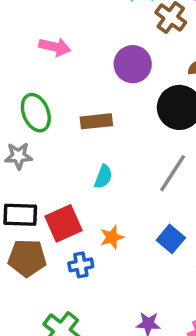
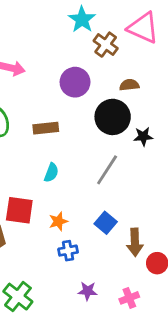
red square: (63, 223) -> (19, 210), turned 32
blue cross: (81, 265) -> (68, 251), moved

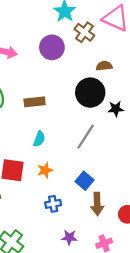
purple circle: (75, 82) -> (52, 47), moved
orange star: (58, 221) -> (45, 170), moved
brown arrow: (135, 242) -> (97, 204), moved

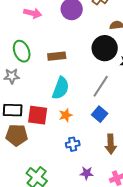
cyan semicircle: (39, 139) -> (61, 88), size x1.6
blue square: (84, 181) -> (100, 114), moved

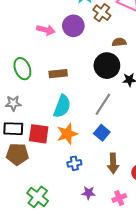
pink arrow: (33, 13) -> (46, 30), moved
gray star: (12, 76) -> (13, 103), moved
orange star: (66, 115) -> (67, 134), size x1.5

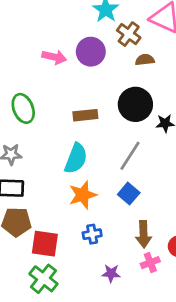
brown semicircle: (119, 42) -> (145, 60), moved
brown rectangle: (58, 74) -> (85, 115), moved
red square: (39, 134) -> (45, 244), moved
pink cross: (119, 198) -> (150, 263), moved

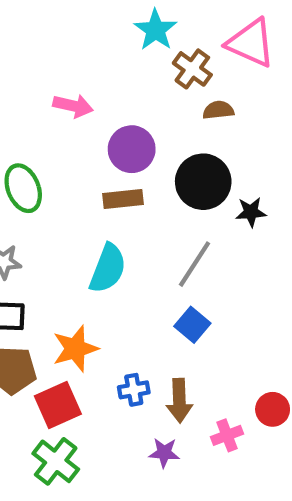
purple circle: (91, 52) -> (132, 149), moved
orange star: (83, 195) -> (75, 349), moved
brown arrow: (144, 234) -> (179, 401), moved
red square: (45, 244) -> (58, 405), turned -32

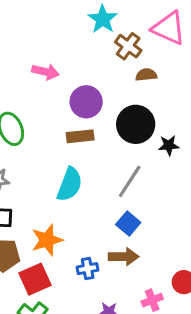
brown arrow: (179, 401) -> (124, 257), moved, turned -88

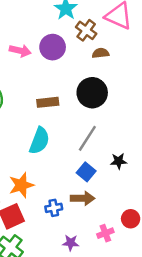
purple circle: (86, 102) -> (53, 47), moved
black star: (169, 145) -> (119, 161), moved

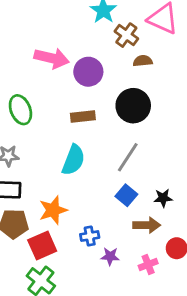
purple circle: (53, 47) -> (88, 72), moved
pink arrow: (20, 51) -> (52, 58), size x1.4
black star: (119, 161) -> (163, 198), moved
brown arrow: (83, 198) -> (147, 225), moved
purple star: (71, 243) -> (110, 256), moved

